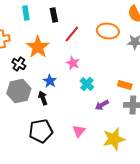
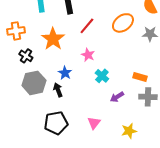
orange ellipse: (108, 31) -> (123, 23), turned -45
black cross: (19, 64) -> (26, 56), moved
yellow star: (114, 139) -> (129, 131), size x0.7

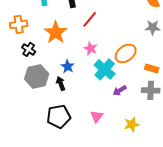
orange ellipse: (123, 23) -> (126, 53), moved
cyan cross: (102, 76) -> (105, 69), size x1.5
orange rectangle: (140, 77) -> (152, 68), moved

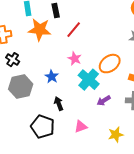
orange star: (56, 32) -> (40, 30), moved, turned -30
black arrow: (61, 83) -> (59, 104), moved
black pentagon: (59, 116) -> (43, 127), turned 30
pink triangle: (97, 116) -> (81, 127), turned 32

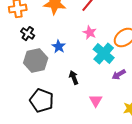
blue star: (52, 77) -> (59, 47), moved
black pentagon: (43, 127) -> (42, 101), moved
pink triangle: (81, 127) -> (96, 101), turned -40

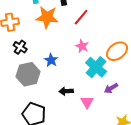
black arrow: (74, 78) -> (66, 91), turned -72
pink triangle: (96, 101) -> (87, 102), moved

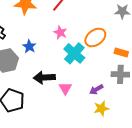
purple arrow: (111, 88) -> (96, 89), moved
black arrow: (66, 91) -> (44, 77), size x1.5

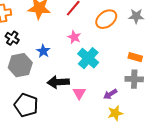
orange ellipse: (95, 37) -> (106, 19), moved

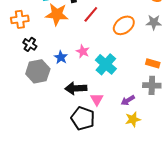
pink star: (74, 37) -> (83, 51), moved
black pentagon: (26, 105) -> (83, 118), moved

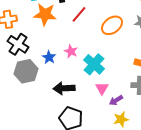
black cross: (30, 44) -> (18, 44), size x1.5
pink triangle: (97, 99) -> (102, 88), moved

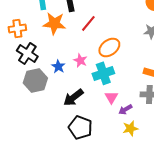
orange ellipse: (112, 25) -> (109, 47), moved
cyan cross: (94, 64) -> (103, 73), turned 30
black arrow: (64, 88) -> (73, 97), turned -35

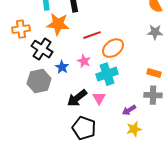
red line: (88, 23) -> (92, 35), moved, turned 30
black cross: (27, 53) -> (42, 49), moved
pink triangle: (111, 97) -> (99, 98), moved

